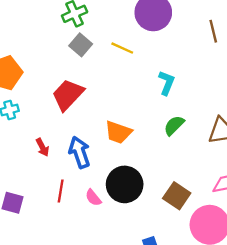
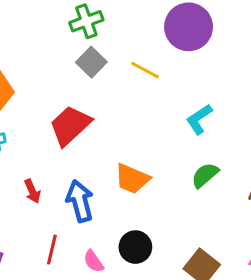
cyan L-shape: (166, 83) -> (199, 119), turned -150
black circle: (125, 184) -> (135, 247), size x0.7

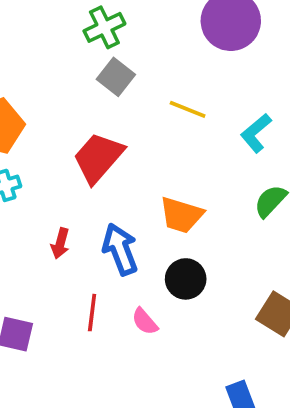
yellow line: (145, 70) -> (188, 109), moved
red arrow: (32, 191) -> (60, 243), turned 45
black circle: (135, 247) -> (186, 279), moved

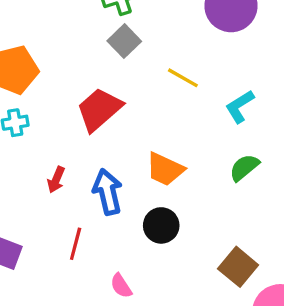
pink semicircle: (145, 321) -> (121, 286), moved

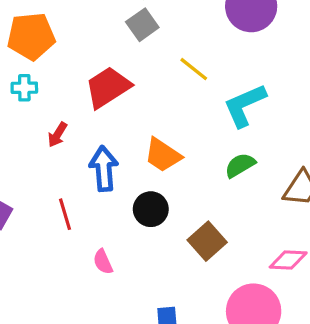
cyan L-shape: (240, 106) -> (245, 105), size x1.4
red arrow: (56, 180) -> (57, 135), moved
red line: (76, 244) -> (65, 214), turned -40
brown square: (238, 267) -> (207, 241), moved

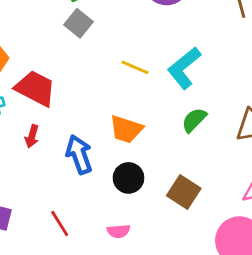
yellow line: (194, 69) -> (135, 67), moved
red trapezoid: (108, 87) -> (35, 88), moved, turned 75
red line: (65, 214) -> (60, 223), moved
pink semicircle: (103, 262) -> (118, 231), moved, turned -55

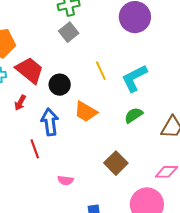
yellow line: (135, 67) -> (101, 71), turned 30
black circle: (128, 178) -> (60, 85), moved
red line: (60, 223) -> (35, 149), moved

